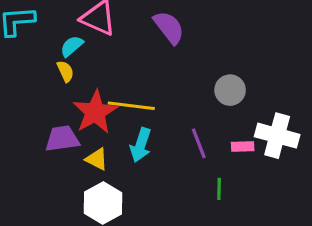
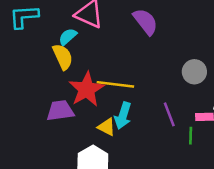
yellow semicircle: (65, 71) -> (63, 57), size x1.5
yellow triangle: (97, 159) -> (107, 127), moved
green line: (219, 189) -> (191, 136), moved

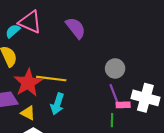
cyan semicircle: (68, 37) -> (13, 31), moved
purple line: (169, 114) -> (114, 94), moved
yellow triangle: (107, 127) -> (28, 113), moved

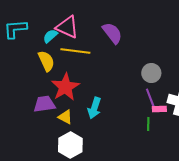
yellow line: (51, 79) -> (75, 51), moved

